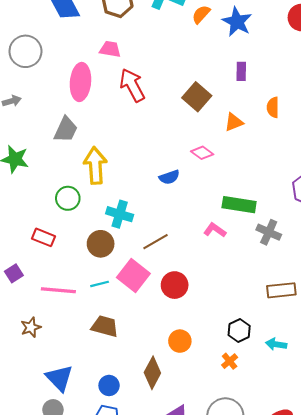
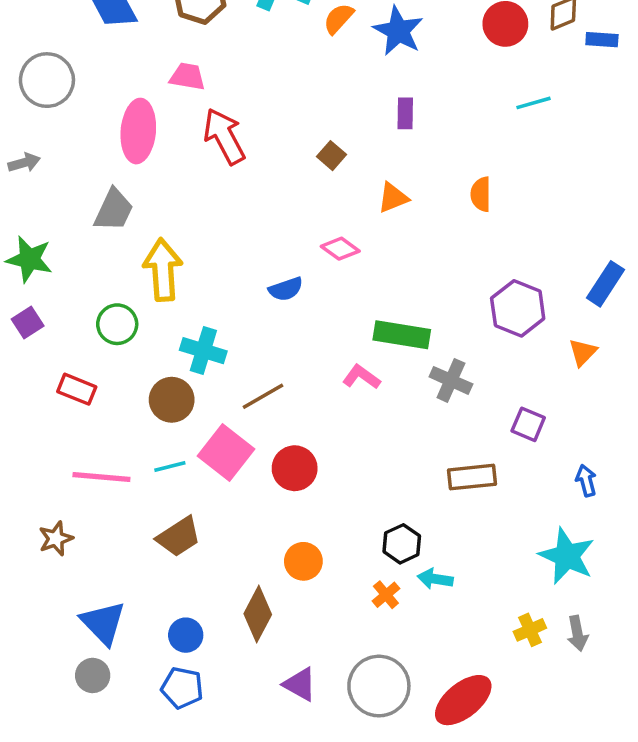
brown square: (197, 97) -> (331, 156), size x0.6
orange semicircle: (273, 107) -> (481, 194), moved
purple square: (14, 273) -> (28, 322), moved
brown trapezoid: (105, 326) -> (179, 537), turned 132
cyan arrow: (276, 344) -> (435, 579), moved

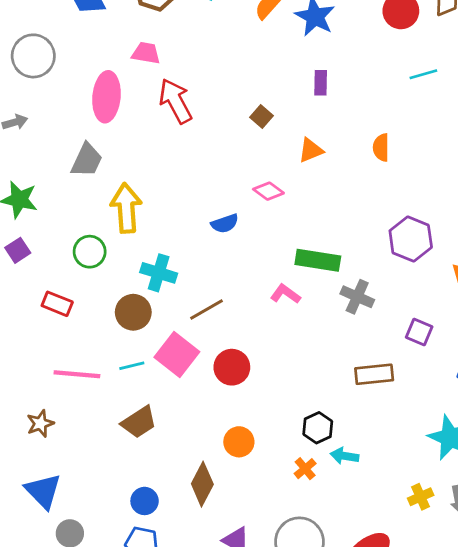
blue triangle: (103, 623) -> (43, 491), moved

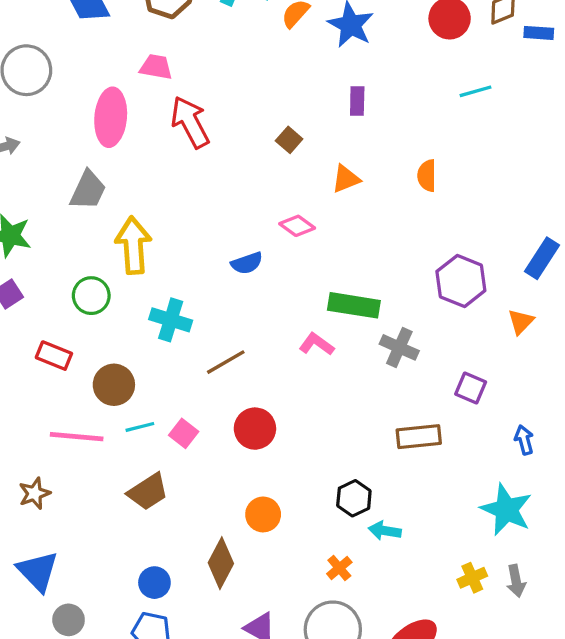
brown circle: (133, 312) -> (114, 385), moved
pink square: (177, 355) -> (184, 433), moved, size x0.6
orange cross: (305, 469) -> (339, 568), moved

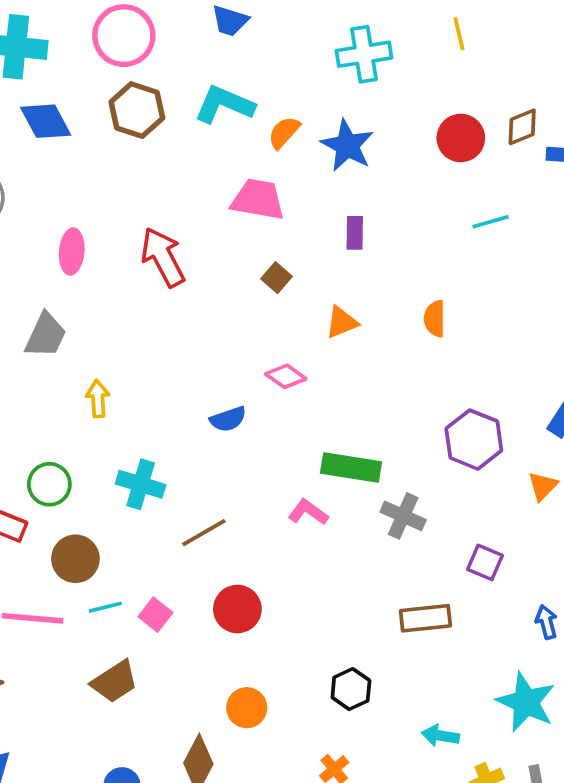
pink trapezoid: (156, 67) -> (258, 199), moved, size x1.4
pink ellipse: (111, 117) -> (72, 252), size x0.7
yellow arrow: (133, 245) -> (98, 399), size x0.6
green circle: (91, 296) -> (49, 484), moved
cyan arrow: (385, 531) -> (440, 736), moved

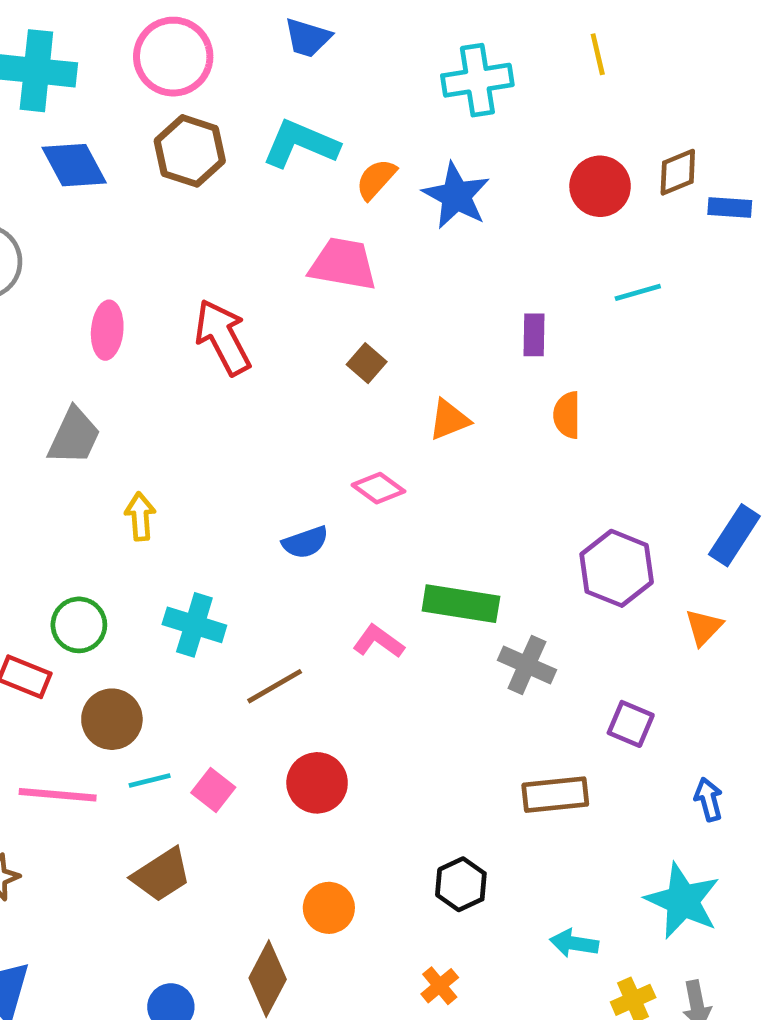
purple rectangle: (355, 233) -> (534, 335), moved
pink L-shape: (308, 512) -> (378, 641), moved

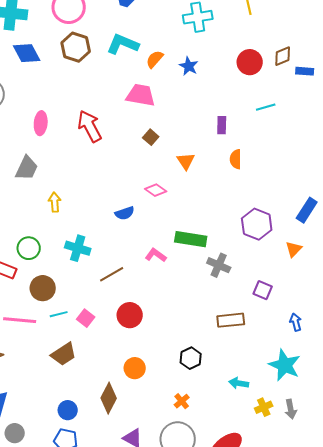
blue star: (456, 196) -> (189, 66), size x0.7
orange triangle: (449, 420) -> (186, 161), turned -42

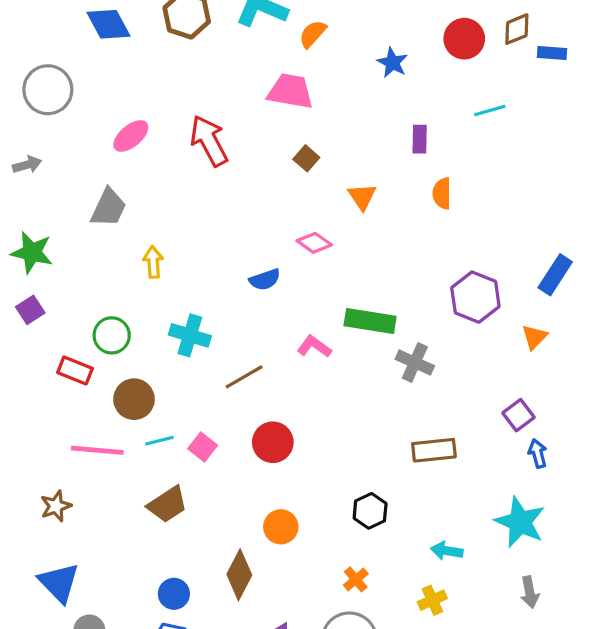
blue star: (189, 66) -> (392, 63), moved
pink ellipse: (41, 123) -> (131, 136), turned 45
purple square: (263, 290) -> (518, 415), moved, turned 30
yellow cross: (264, 407) -> (432, 600), moved

